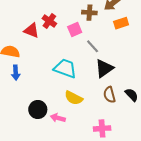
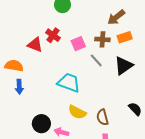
brown cross: (89, 13) -> (102, 39), moved
black triangle: (104, 68) -> (124, 66), moved
brown semicircle: (109, 95) -> (102, 117), moved

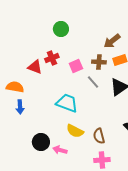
red cross: (53, 35) -> (52, 58), turned 32

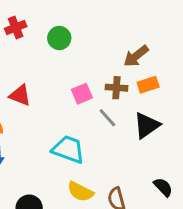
red cross: (52, 58) -> (16, 27), moved

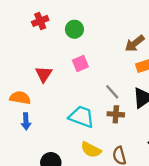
brown cross: (116, 88) -> (116, 114), moved
pink square: (82, 94) -> (80, 63), moved
red triangle: (20, 95) -> (44, 74), turned 42

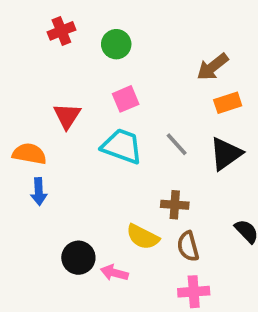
brown cross: (116, 114) -> (175, 205), moved
cyan trapezoid: (82, 117) -> (122, 146), moved

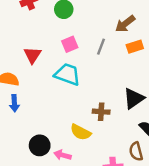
gray line: (177, 144) -> (101, 47), moved, turned 63
black triangle: (226, 154) -> (134, 98), moved
brown semicircle: (188, 246) -> (136, 151), moved

